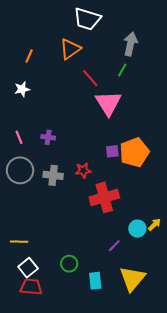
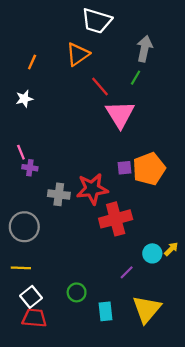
purple cross: (48, 137) -> (30, 168), moved
gray circle: (20, 170) -> (24, 227), moved
red star: (83, 170) -> (92, 189), size x1.8

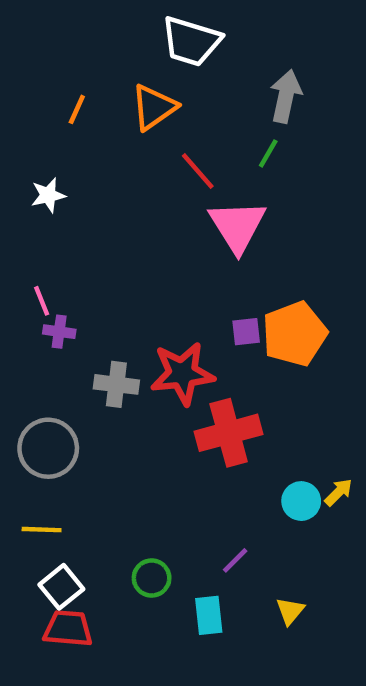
orange line: (32, 62) -> (77, 109), moved
purple line: (127, 272) -> (235, 560), moved
yellow triangle: (147, 309) -> (290, 611), size x0.5

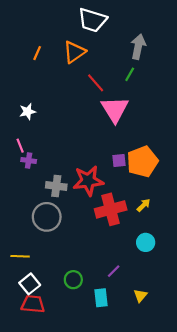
white star: (48, 195) -> (28, 112), moved
gray circle: (48, 448) -> (47, 217), moved
yellow arrow: (339, 492) -> (144, 205), moved

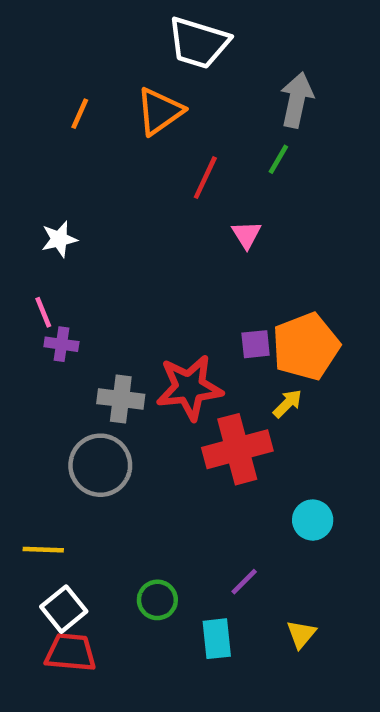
red line: (96, 83) -> (205, 178), turned 66
pink triangle: (115, 109) -> (246, 235), size x0.5
yellow arrow: (144, 205) -> (288, 404), moved

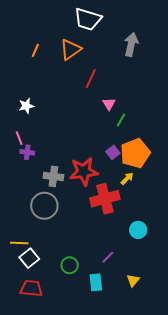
green line: (278, 159) -> (121, 120), moved
purple square: (256, 344) -> (113, 152), turned -32
white square: (64, 609) -> (29, 258), moved

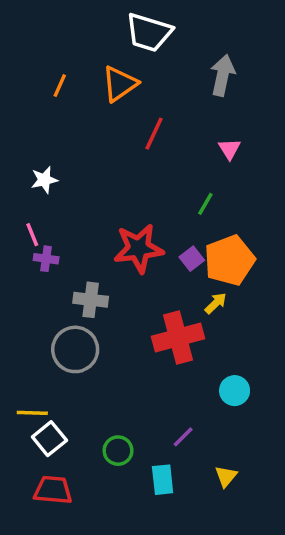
pink triangle: (109, 104) -> (229, 149), moved
red star: (84, 171) -> (139, 248), moved

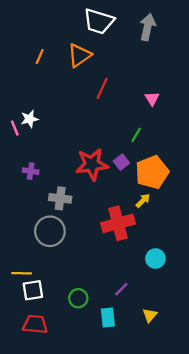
gray arrow: (223, 75) -> (148, 27), moved
pink line: (32, 235) -> (15, 128), moved
purple square: (192, 259) -> (121, 162), moved
white square: (49, 439) -> (33, 290), turned 30

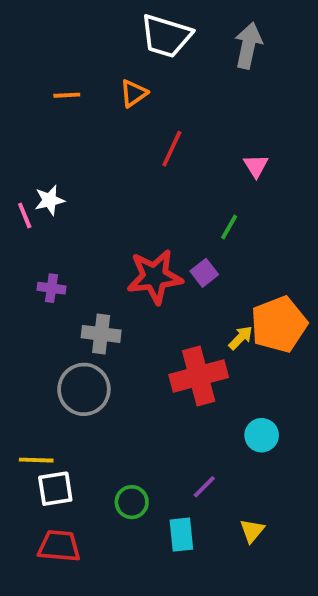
orange triangle: (79, 55) -> (134, 93), size x0.7
orange line: (40, 57) -> (67, 95), turned 63
orange pentagon: (152, 172) -> (279, 324), moved

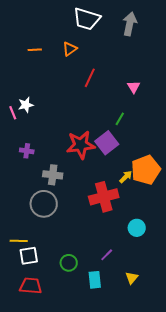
purple square: (204, 273) -> (107, 143), size x1.6

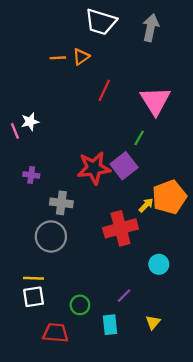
orange line: (35, 50) -> (58, 58), moved
pink triangle: (134, 87) -> (155, 101), size x2.0
yellow line: (19, 241) -> (34, 278), moved
red trapezoid: (31, 286) -> (56, 333), moved

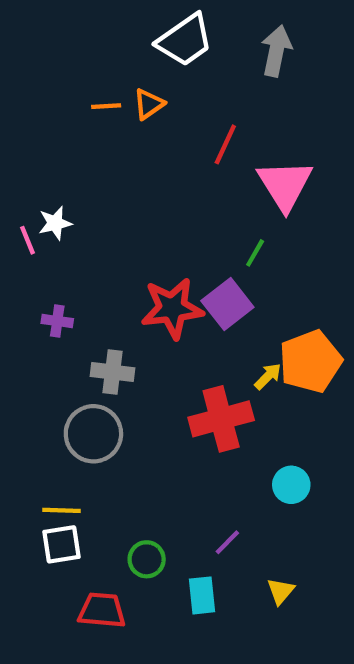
white trapezoid: (101, 22) -> (185, 40), turned -52
red line: (104, 90) -> (225, 144), moved

